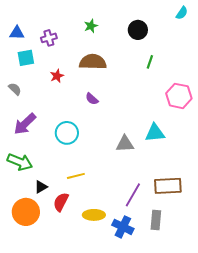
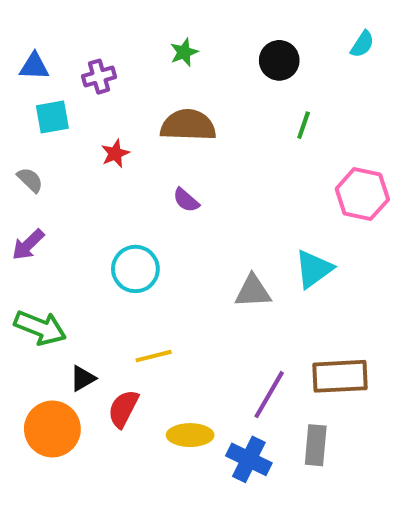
cyan semicircle: (182, 13) -> (362, 44), moved
purple arrow: (25, 124) -> (28, 245), moved, size x0.7
cyan triangle: (155, 133) -> (314, 269), turned -30

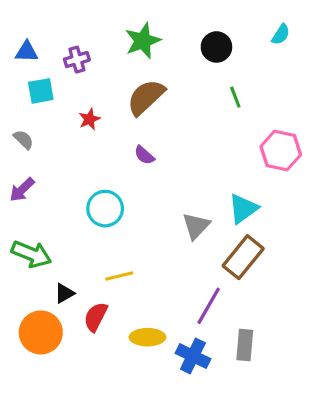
green star: (184, 52) -> (143, 41), size x1.6
brown semicircle: (188, 125) -> (146, 97), turned -45
green line: (304, 125) -> (235, 97), turned -40
gray triangle: (253, 291) -> (196, 226), turned -44
brown rectangle: (340, 376) -> (243, 257), moved, turned -48

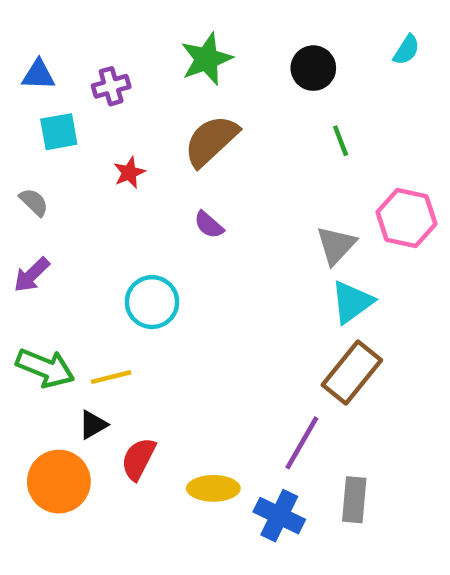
gray triangle: (196, 226) -> (336, 245), moved
yellow line: (119, 276) -> (111, 377), moved

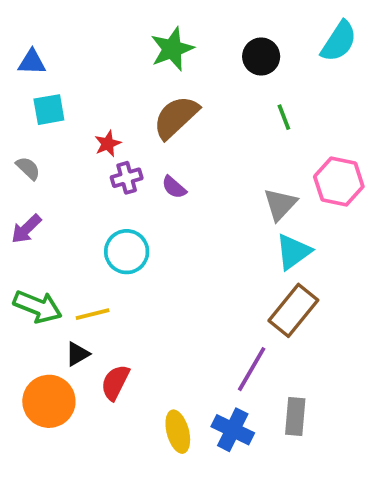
cyan semicircle: (406, 50) -> (339, 41), size x1.6
purple cross: (111, 86) -> (127, 178), moved
yellow ellipse: (213, 488) -> (178, 432), moved, turned 75

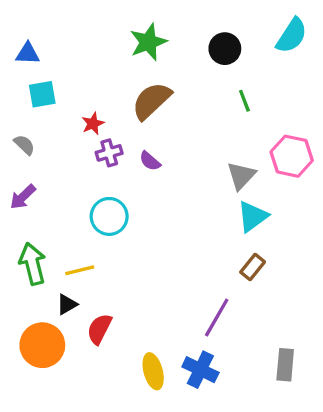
green arrow: (38, 307) -> (33, 264), turned -126
brown rectangle: (293, 310) -> (253, 267), size x0.6
gray rectangle: (295, 416) -> (285, 365), moved

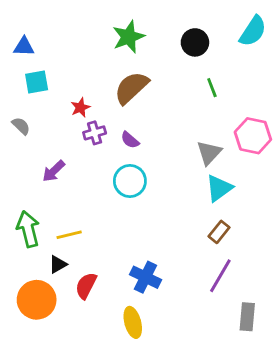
purple arrow: (23, 197) -> (54, 171), moved
cyan circle: (109, 216) -> (130, 181), moved
purple line: (217, 317) -> (220, 276), moved
blue cross: (200, 370) -> (145, 277), moved

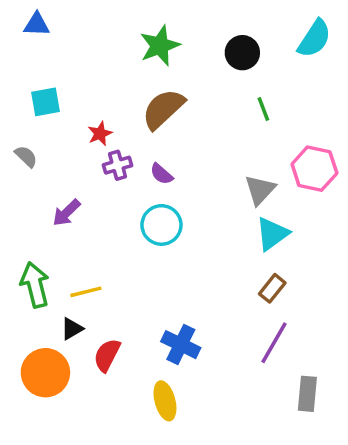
blue triangle: (24, 47) -> (37, 25), moved

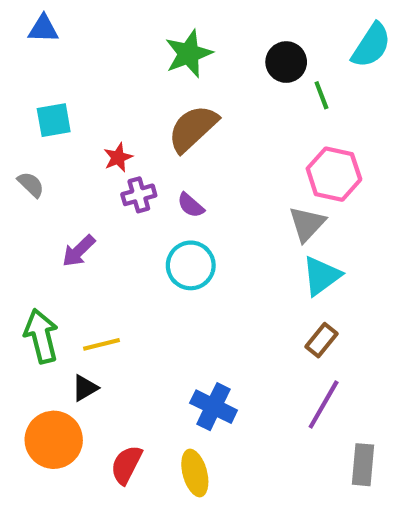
green line: (263, 109) -> (321, 95), moved
pink hexagon: (314, 169) -> (334, 174), moved
red semicircle: (107, 355) -> (126, 465), moved

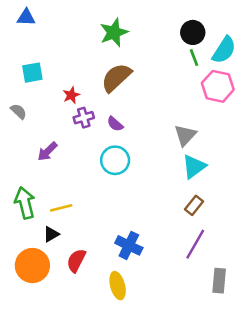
cyan semicircle: (371, 45) -> (224, 50), moved
black circle: (286, 62) -> (193, 32), moved
pink hexagon: (334, 174) -> (218, 86), moved
red semicircle: (126, 465) -> (76, 260), moved

